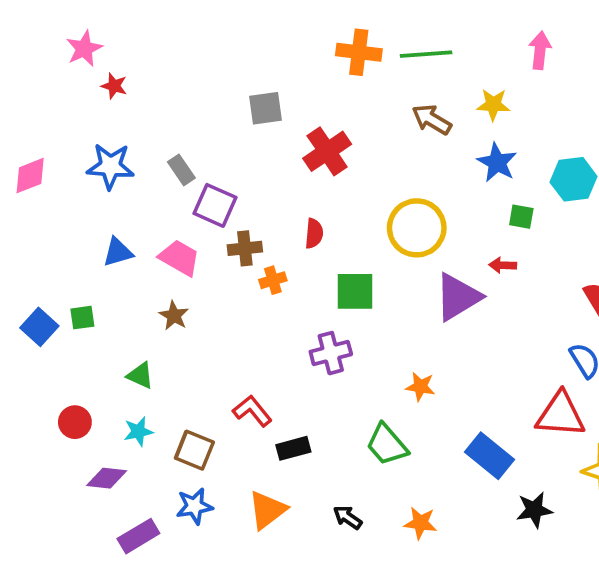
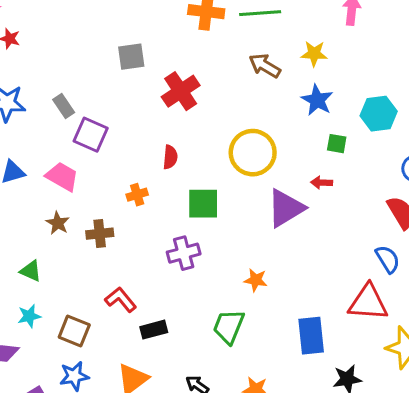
brown cross: (245, 248) -> (100, 234), moved
green trapezoid: (387, 445) -> (229, 327), turned 63
blue rectangle: (490, 456) -> (311, 336), turned 45

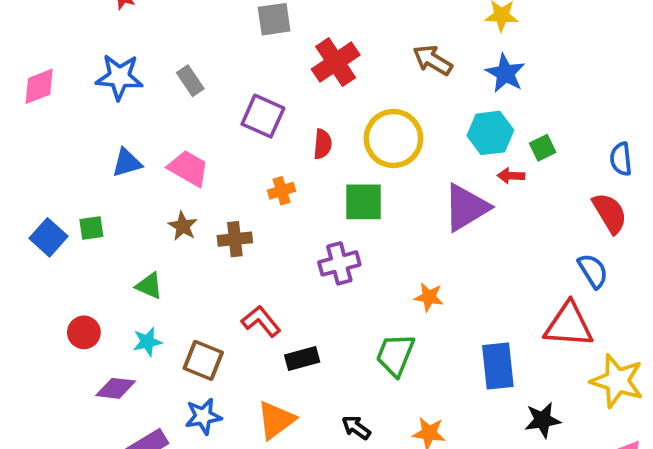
brown arrow: (265, 66) -> (433, 60), moved
cyan hexagon: (379, 114) -> (490, 133), moved
purple square: (91, 135) -> (263, 116), moved
green square: (337, 144) -> (543, 148), moved, turned -36
yellow circle: (253, 153) -> (393, 138), moved

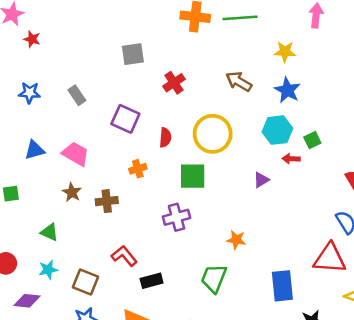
red cross: (336, 62) -> (174, 83), size x0.7
blue star: (119, 77) -> (29, 93), size x0.7
purple triangle: (466, 207) -> (261, 180), size x0.5

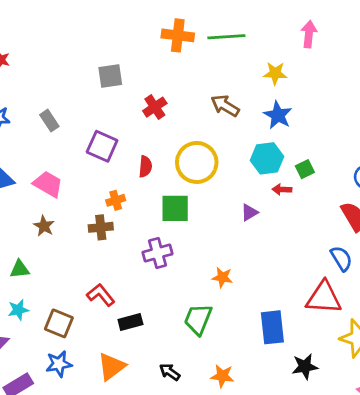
brown cross: (107, 201) -> (101, 227), moved
green triangle: (49, 232) -> (20, 269), turned -30

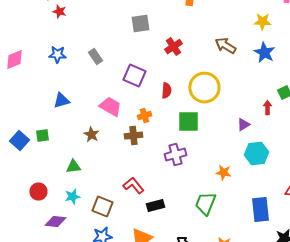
cyan hexagon: (267, 158) -> (256, 154), moved
pink trapezoid: (48, 184) -> (110, 107), moved
red arrow: (282, 189) -> (267, 108), turned 88

